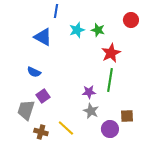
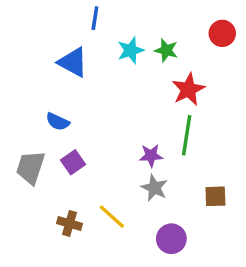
gray trapezoid: (26, 110) -> (30, 167), moved
purple circle: (110, 129) -> (171, 239), moved

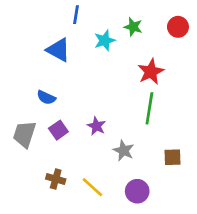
green star: (166, 50) -> (133, 27), moved
purple star: (151, 156) -> (96, 126), moved, turned 30
yellow line: (112, 217) -> (92, 187), moved

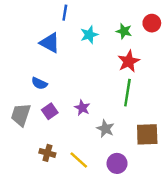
green star: (133, 27) -> (124, 31), moved
brown square: (173, 157) -> (147, 134), size x1.5

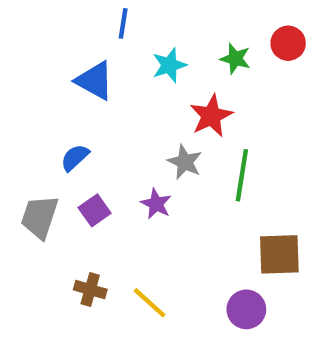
red star: (129, 61) -> (211, 116), moved
blue semicircle: (39, 83) -> (75, 158), turned 112
gray star: (105, 129) -> (185, 162), moved
purple circle: (117, 163) -> (246, 309), moved

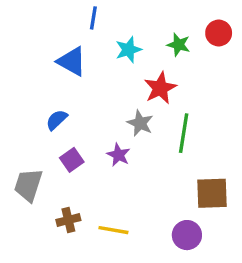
gray trapezoid: (40, 217) -> (28, 185), moved
brown cross: (90, 290) -> (68, 220), turned -30
yellow line: (150, 303) -> (113, 230), turned -32

